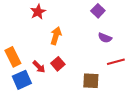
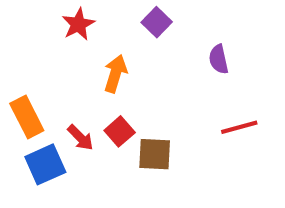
purple square: (98, 11) -> (157, 22), moved
purple semicircle: (105, 38) -> (219, 59), moved, turned 56
brown square: (91, 81) -> (155, 154), moved

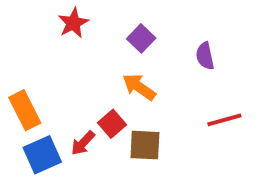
purple square: (157, 22) -> (141, 38), moved
orange arrow: (115, 74) -> (139, 87), moved, turned -72
red arrow: (80, 138) -> (83, 143), moved, turned 88

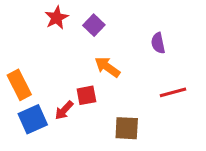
purple square: (141, 38) -> (94, 25), moved
red square: (112, 124) -> (86, 95), turned 30
brown square: (145, 145) -> (127, 128), moved

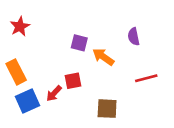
red star: (57, 18) -> (20, 26), moved
purple square: (94, 25) -> (79, 43), moved, turned -30
orange arrow: (107, 67) -> (103, 57), moved

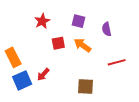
red star: (20, 26) -> (42, 21), moved
purple square: (79, 43) -> (78, 21), moved
red square: (73, 81) -> (58, 43), moved

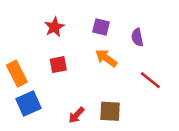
red square: (58, 43) -> (58, 65), moved
red line: (117, 62) -> (150, 80), turned 54
red arrow: (43, 74) -> (76, 115), moved

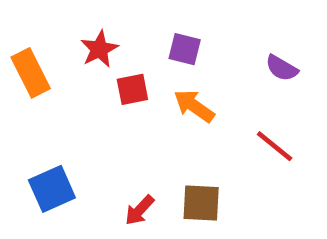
purple semicircle: (137, 37) -> (282, 68), moved, turned -48
red square: (58, 65) -> (132, 89), moved
orange rectangle: (17, 74) -> (31, 73), moved

